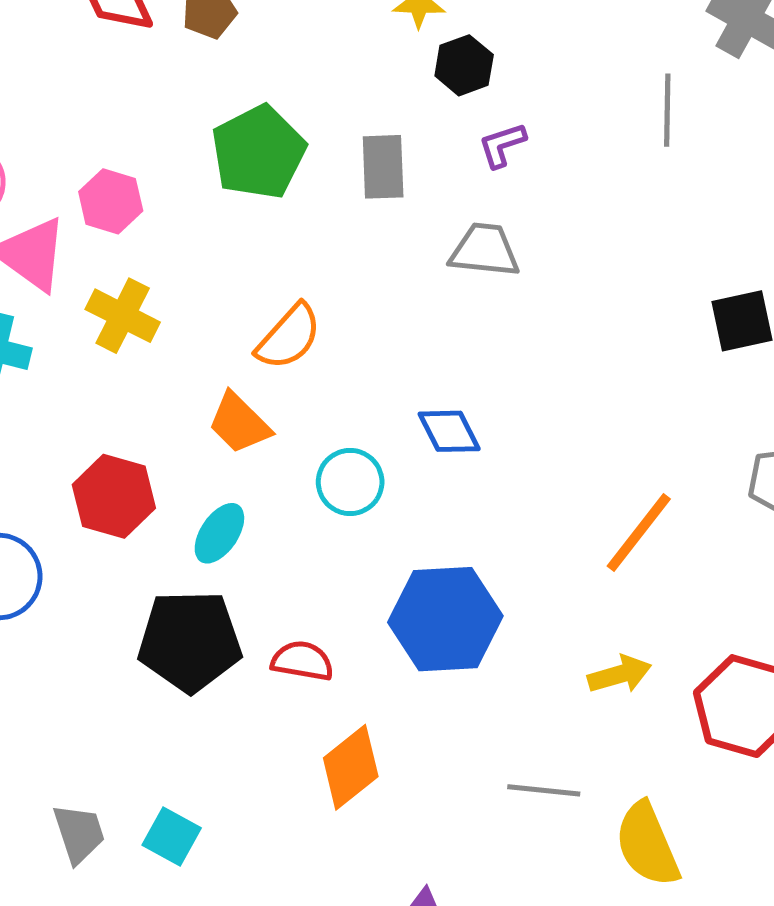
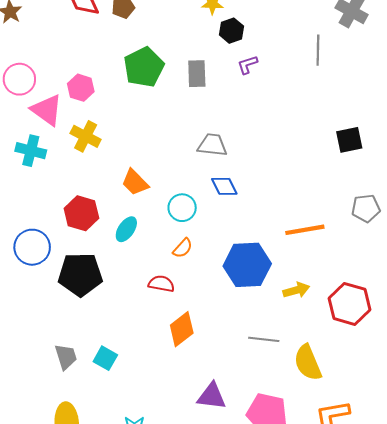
gray trapezoid: (485, 250) -> (212, 145), moved
orange semicircle: (289, 337) -> (183, 248), moved, size x0.7
orange line: (639, 533) -> (305, 230), turned 42
blue hexagon: (445, 619) -> (247, 265), moved
black pentagon: (190, 641) -> (80, 274), moved

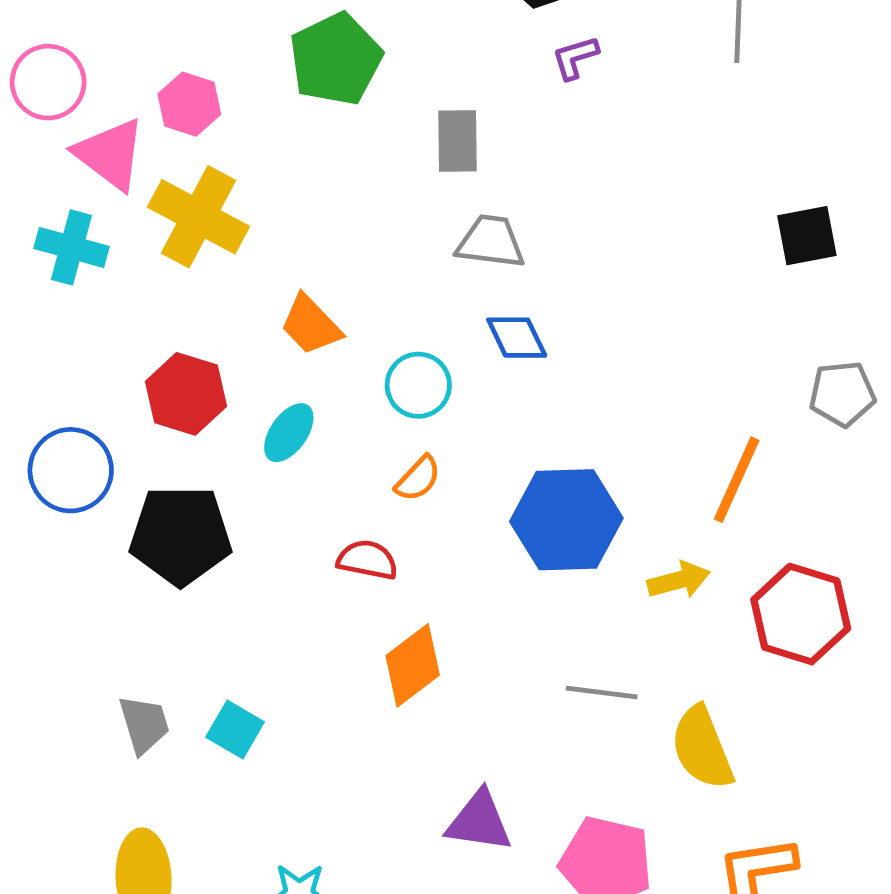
gray rectangle: (197, 74) -> (457, 141), moved
yellow cross: (86, 136) -> (199, 217), size x1.4
orange line: (305, 230) -> (737, 480), moved, turned -57

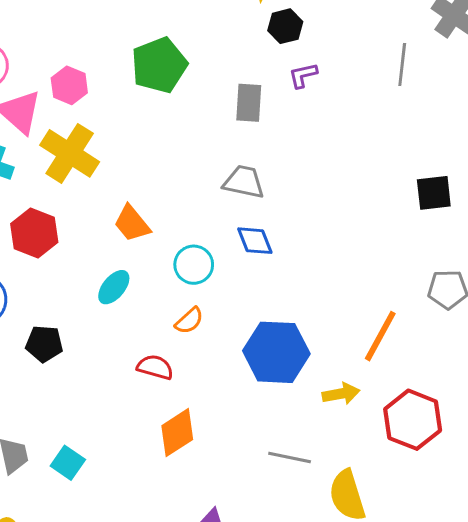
gray rectangle: (457, 141) -> (249, 103), moved
red hexagon: (186, 394) -> (34, 233), moved
black pentagon: (181, 535) -> (44, 344), size x0.6

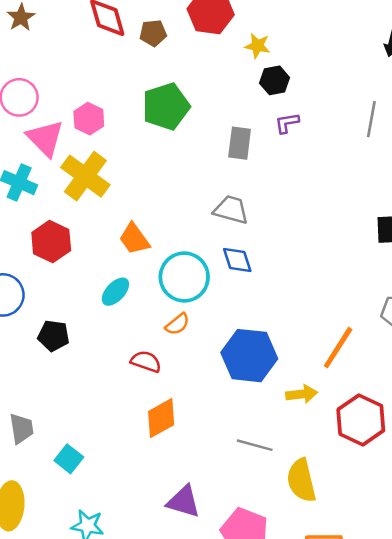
cyan circle: (194, 265) -> (184, 277), size x1.5
cyan square: (68, 463) -> (69, 459), moved

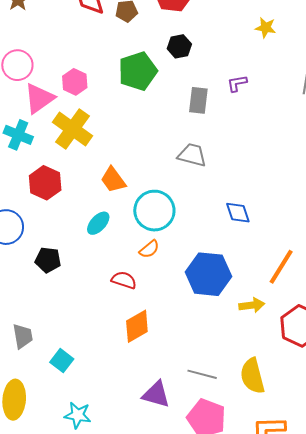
yellow star: (257, 46) -> (266, 28), moved
black hexagon: (275, 80) -> (179, 46), moved
pink triangle: (45, 138) -> (39, 98), turned 40
blue diamond: (237, 260) -> (238, 213), moved
gray line: (255, 445) -> (202, 374), moved

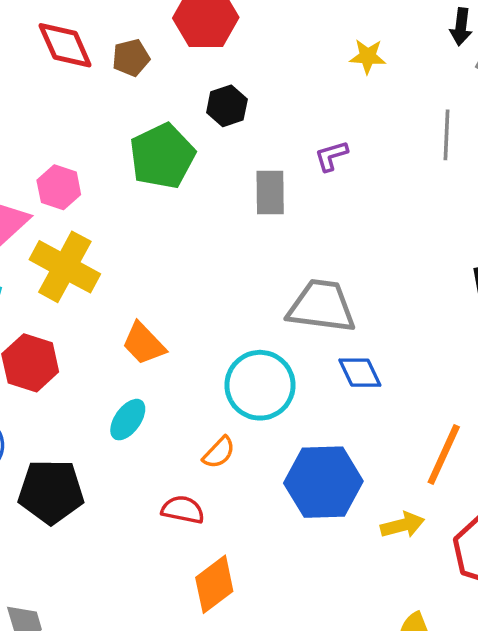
gray trapezoid: (192, 155) -> (322, 306), moved, size x1.4
cyan circle: (154, 211) -> (260, 385), moved
black pentagon: (48, 260) -> (51, 492), size x1.5

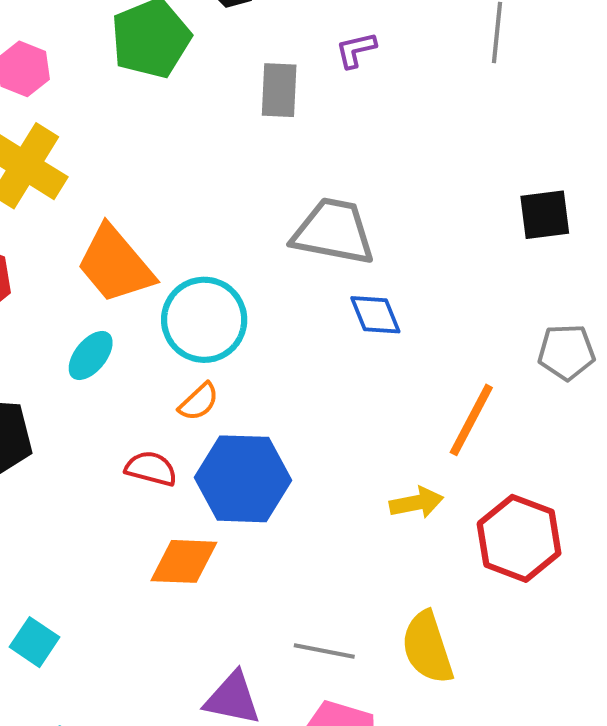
orange trapezoid: (144, 344) -> (115, 264), size x1.5
cyan circle: (260, 385) -> (204, 320), moved
blue hexagon: (323, 482) -> (243, 479), moved
orange diamond: (214, 584) -> (184, 561), turned 36

